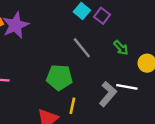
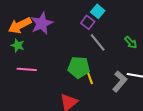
purple square: (102, 16) -> (88, 22), moved
yellow line: (72, 106) -> (90, 77), moved, turned -32

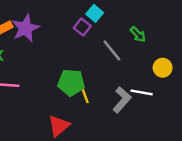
gray line: (98, 42) -> (112, 50), moved
green arrow: (131, 42) -> (138, 34), moved

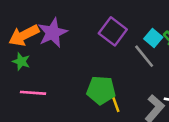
cyan square: (95, 13) -> (153, 38), moved
purple square: (82, 27) -> (113, 31), size x1.5

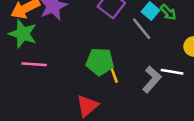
green star: (21, 61) -> (23, 34), size x1.6

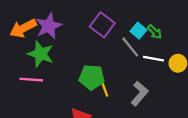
green star: (23, 34) -> (41, 54), moved
white line: (172, 72) -> (153, 59), moved

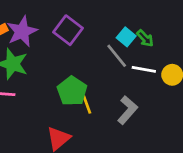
purple square: (102, 25) -> (68, 30), moved
green pentagon: (92, 77) -> (72, 91), turned 30

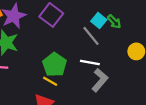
white line: (144, 69) -> (90, 62), moved
yellow line: (87, 105) -> (50, 81), moved, turned -40

